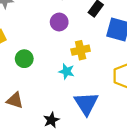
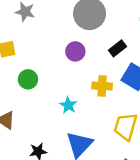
yellow cross: (81, 50) -> (102, 86), moved

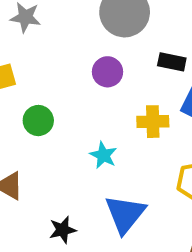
black rectangle: (118, 48) -> (172, 62), turned 54

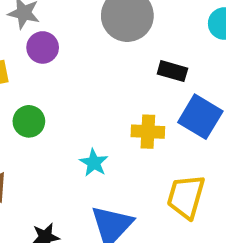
purple circle: (107, 72) -> (43, 47), moved

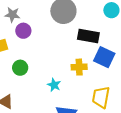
black rectangle: (172, 71) -> (88, 36), size x1.5

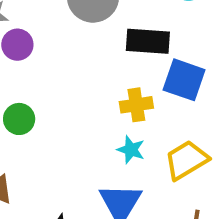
cyan star: (54, 85) -> (131, 150), moved
yellow trapezoid: (101, 97) -> (186, 160), turned 55

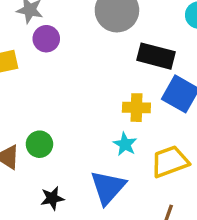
green circle: (19, 119) -> (39, 144), moved

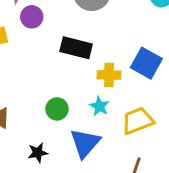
black rectangle: (156, 56) -> (76, 48), moved
green circle: (39, 144) -> (57, 109), moved

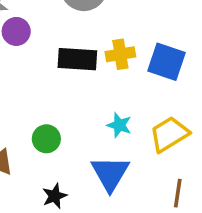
yellow cross: (109, 75) -> (120, 54), moved
green circle: (57, 109) -> (46, 139), moved

